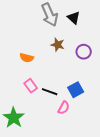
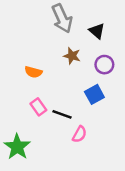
black triangle: (74, 18) -> (97, 31), moved
blue square: (76, 90) -> (94, 94), moved

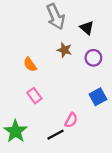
orange semicircle: (33, 72) -> (30, 64), turned 40
blue square: (94, 94) -> (98, 97), moved
black line: (62, 114) -> (56, 135), moved, turned -48

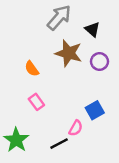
gray arrow: (56, 17) -> (59, 18), turned -115
brown star: (64, 50) -> (69, 53), size x1.6
blue square: (98, 97) -> (95, 110), moved

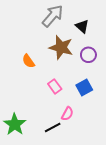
pink rectangle: (36, 102) -> (55, 86), moved
blue square: (95, 110) -> (84, 87), moved

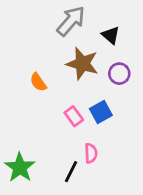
blue square: (84, 87) -> (101, 112), moved
pink semicircle: (67, 114) -> (91, 153), turned -32
black line: (53, 127) -> (71, 172), turned -35

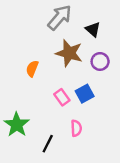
orange semicircle: (38, 82) -> (32, 69), turned 56
green star: (20, 167) -> (17, 125), moved
black line: (71, 172) -> (48, 144), moved

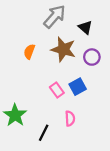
orange semicircle: (32, 69) -> (29, 52), moved

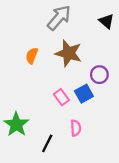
black triangle: (85, 27) -> (107, 21), moved
purple circle: (92, 57) -> (99, 75), moved

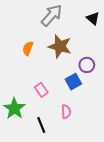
pink rectangle: (61, 97) -> (41, 90), moved
black line: (47, 143) -> (41, 125), turned -49

